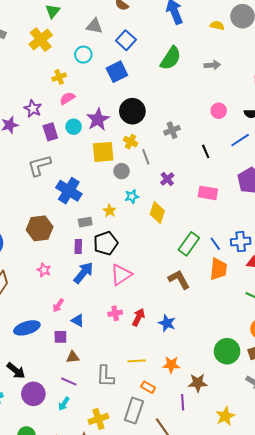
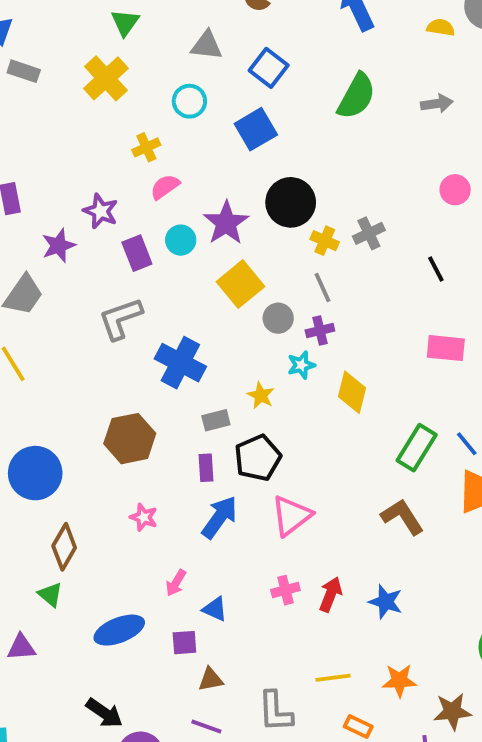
yellow cross: (130, 142) -> (325, 241), moved
yellow square: (103, 152) -> (240, 284), turned -30
purple cross: (167, 179) -> (320, 331), moved, turned 32

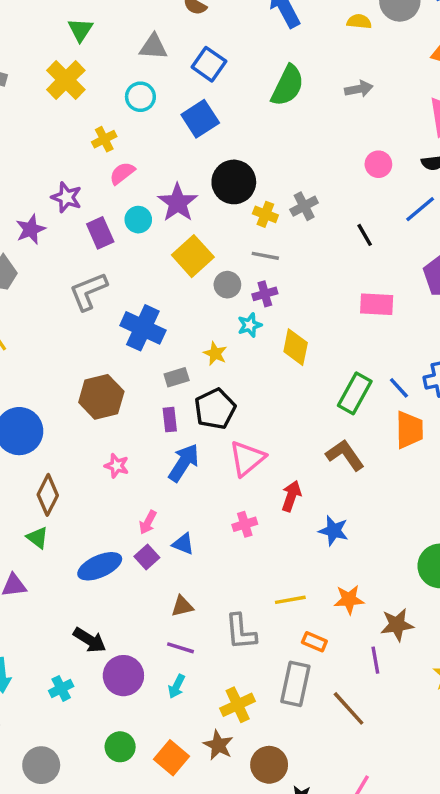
gray line: (322, 287) -> (265, 256), turned -52
red arrow: (331, 594) -> (291, 496), moved
purple square: (184, 643) -> (147, 557), moved, turned -35

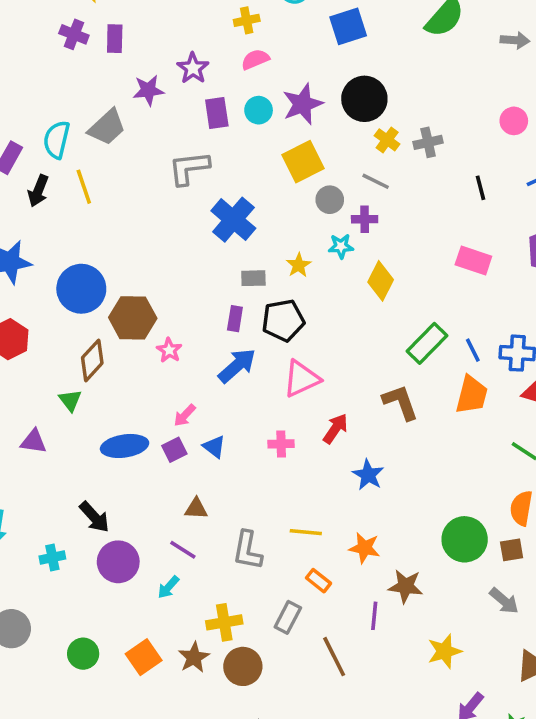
brown hexagon: (101, 397) -> (133, 318), moved
gray rectangle: (295, 684) -> (288, 617), size x0.7
green circle: (120, 747) -> (83, 654), moved
brown circle: (269, 765) -> (243, 666), moved

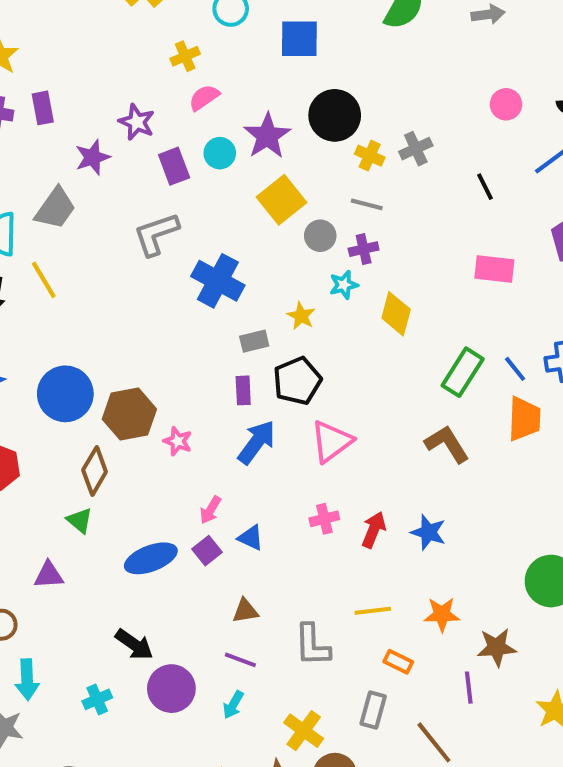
blue square: (348, 26) -> (299, 39), turned 30
red arrow: (335, 429) -> (374, 530), moved
yellow cross: (224, 622) -> (304, 731), turned -32

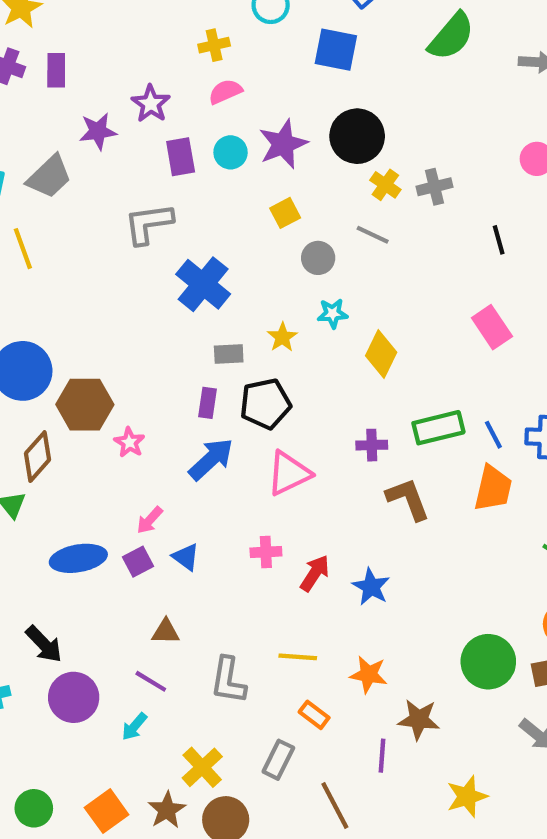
yellow square: (281, 200) -> (285, 213), size x0.6
purple cross: (364, 249) -> (372, 445), moved
pink rectangle: (494, 269) -> (492, 327), turned 39
green rectangle: (463, 372) -> (438, 428), turned 33

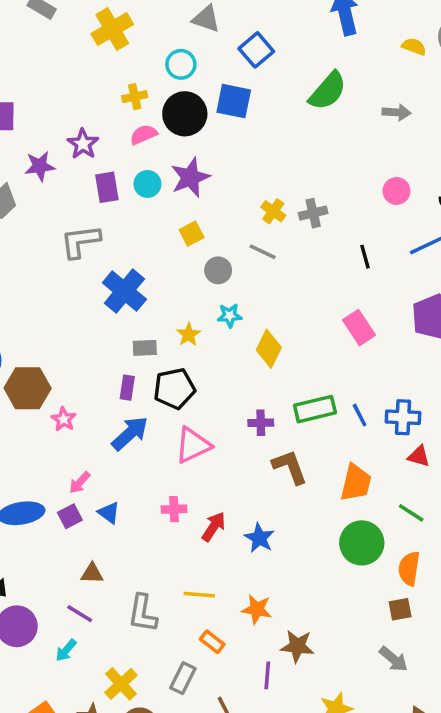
black circle: (357, 136) -> (185, 114), moved
orange trapezoid: (493, 488) -> (356, 483), moved
green circle: (488, 662) -> (362, 543), moved

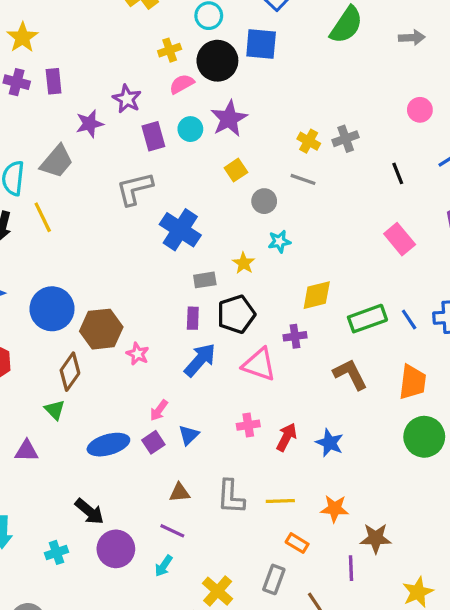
yellow diamond: (269, 349) -> (317, 295), moved, turned 56
purple cross: (261, 423) -> (295, 336), moved
pink triangle: (193, 445) -> (259, 364), turned 51
blue triangle: (109, 513) -> (189, 435), turned 45
gray L-shape: (143, 613) -> (231, 497), moved

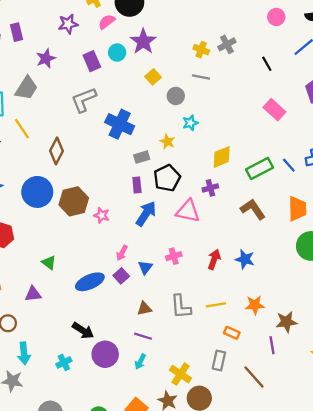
purple star: (127, 99) -> (68, 24), moved, turned -30
brown diamond: (70, 372) -> (56, 151), moved
pink cross: (248, 425) -> (174, 256), moved

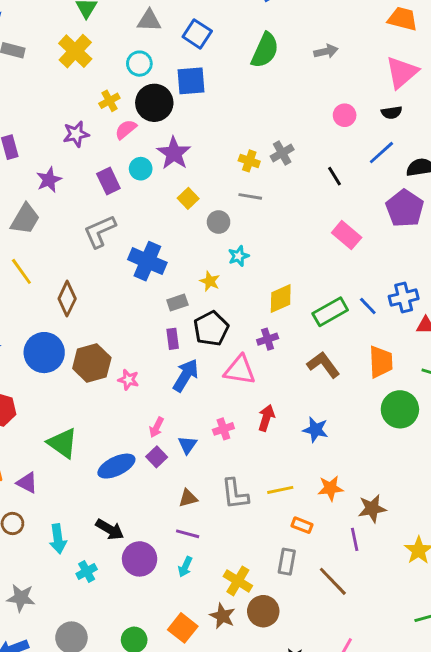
red arrow: (214, 259) -> (266, 418), moved
green triangle: (49, 263) -> (62, 443), size x1.6
purple triangle: (33, 294) -> (27, 483), moved, turned 36
cyan arrow: (24, 353) -> (58, 539), moved

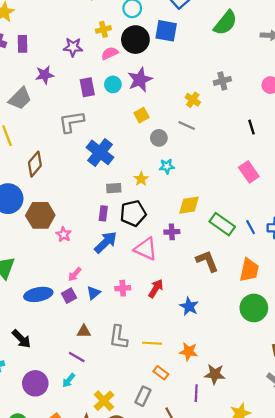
gray cross: (282, 153) -> (222, 81), moved
green rectangle: (330, 312) -> (222, 224), turned 50
purple circle: (140, 559) -> (35, 383), moved

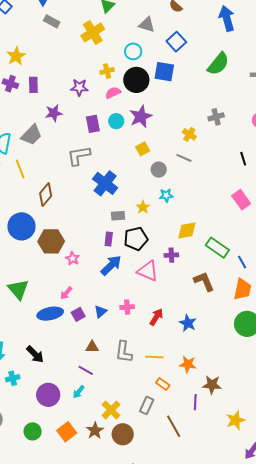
blue line: (251, 227) -> (242, 262), moved
pink arrow: (75, 274) -> (66, 293), moved
red arrow: (156, 288) -> (156, 317), moved

